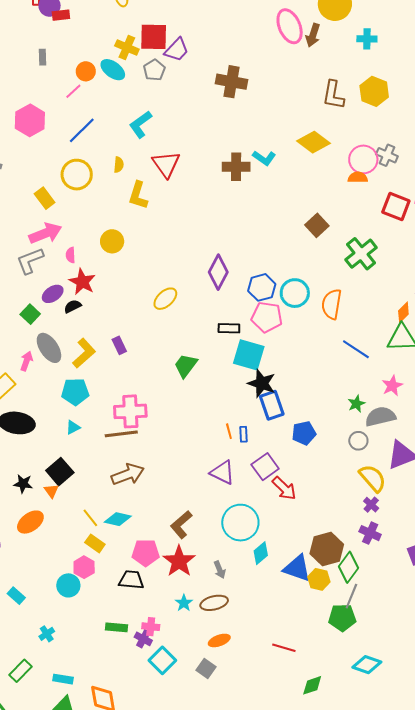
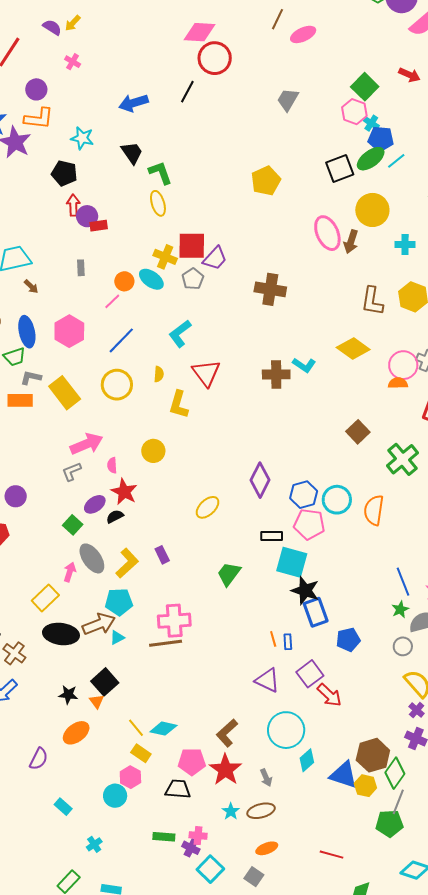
yellow rectangle: (45, 198) -> (65, 393), moved, size x1.5
gray L-shape: (30, 261) -> (72, 472), size x0.7
blue line: (356, 349) -> (403, 582), moved, turned 36
brown arrow: (128, 474) -> (99, 624), moved

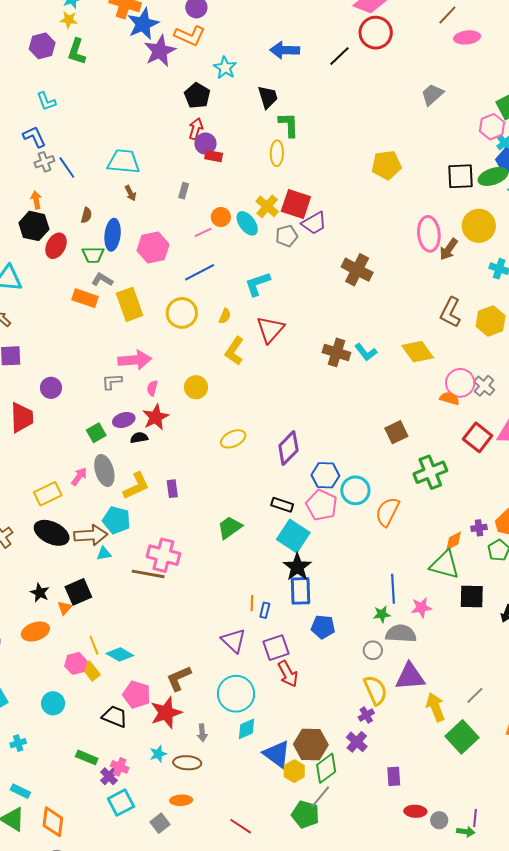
yellow ellipse: (208, 507) -> (233, 439), moved
pink hexagon: (130, 777) -> (76, 663), moved

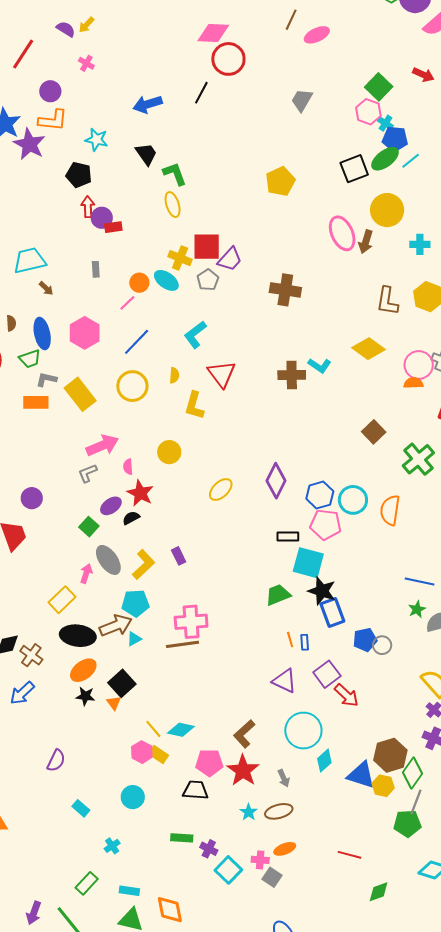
green trapezoid: (230, 528) -> (278, 595), moved, turned 32
blue line: (393, 589) -> (420, 582), turned -56
orange ellipse: (35, 631) -> (83, 670), moved
gray circle: (373, 650) -> (382, 645), moved
pink cross: (120, 767) -> (260, 860), moved

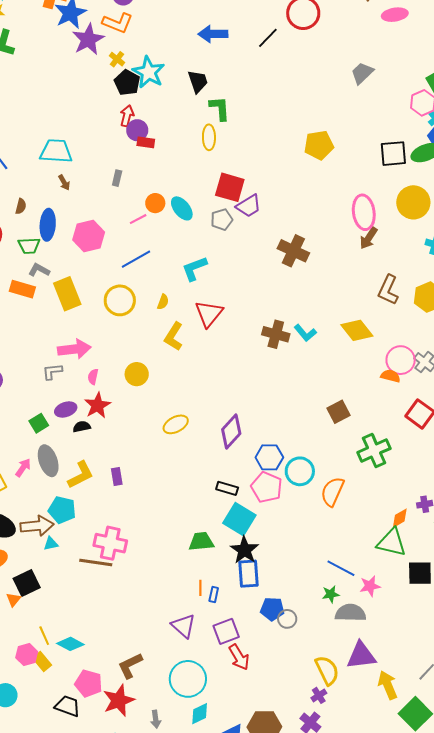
cyan star: (96, 140) -> (149, 72), moved, size x1.4
brown arrow: (366, 242) -> (369, 238), moved
yellow cross: (180, 258) -> (117, 59), moved, size x0.7

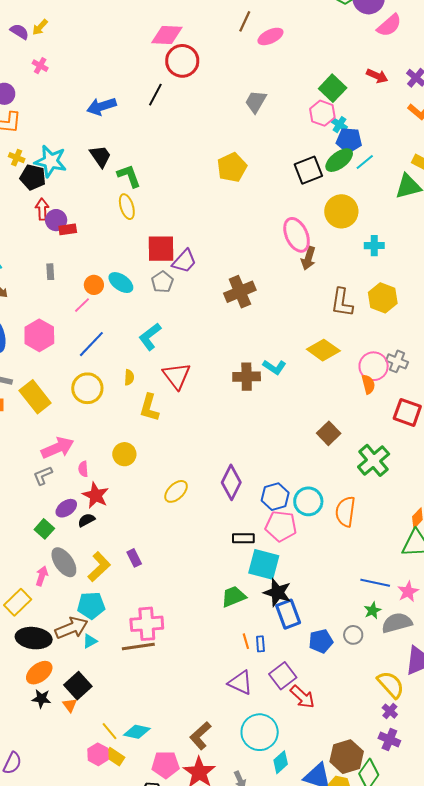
yellow pentagon: (319, 145) -> (232, 167), moved
brown cross: (293, 251) -> (240, 292), turned -32
orange semicircle: (390, 376) -> (368, 384), turned 78
gray circle: (287, 619) -> (353, 635), moved

